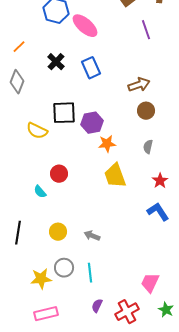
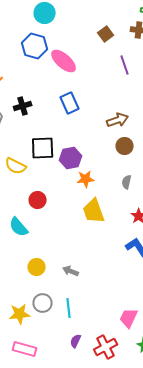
black cross: (56, 62) -> (23, 106), moved, turned 30
red circle: (59, 174) -> (38, 200), moved
cyan semicircle: (40, 192) -> (19, 227), size x1.5
pink rectangle: (46, 314) -> (25, 349), turned 30

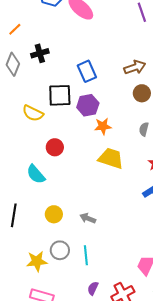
blue rectangle: (70, 103) -> (87, 71), moved
yellow trapezoid: (94, 211) -> (111, 158), turned 128

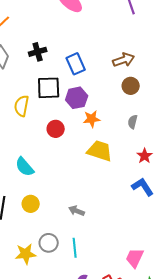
black cross: (40, 53) -> (38, 52), moved
yellow semicircle: (33, 113) -> (22, 106), turned 75
red circle: (55, 147) -> (56, 129), moved
yellow circle: (54, 214) -> (31, 204), moved

